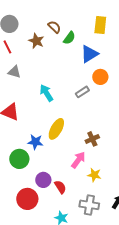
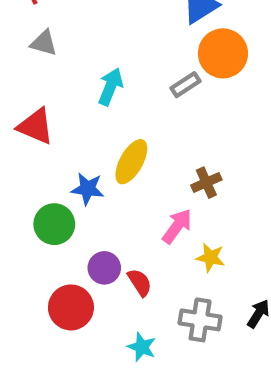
orange circle: (100, 77) -> (223, 53), size x1.5
cyan arrow: (46, 93) -> (111, 87), turned 54

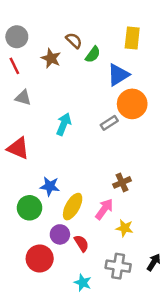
yellow ellipse: (131, 162) -> (73, 207), moved

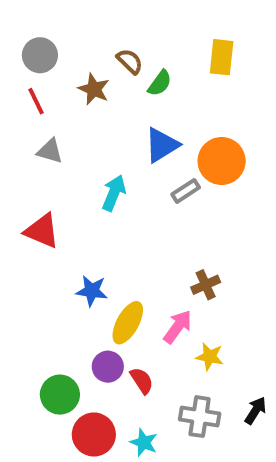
blue triangle: (118, 75) -> (162, 145), moved
green circle: (29, 208) -> (60, 395), moved
red circle: (40, 258) -> (94, 434), moved

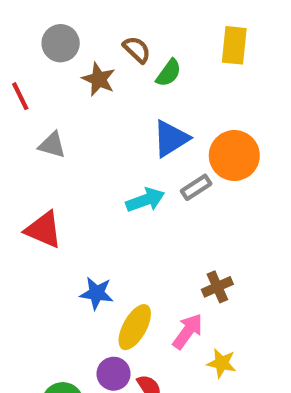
gray circle: (40, 55) -> (61, 43), moved
red line: (36, 101) -> (20, 96), moved
cyan arrow: (114, 193) -> (145, 200), moved, turned 48

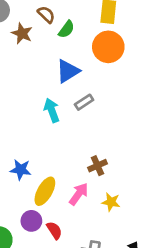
orange circle: (234, 156) -> (108, 47), moved
cyan arrow: (145, 200) -> (52, 110), turned -90
yellow star: (222, 363) -> (111, 202), moved

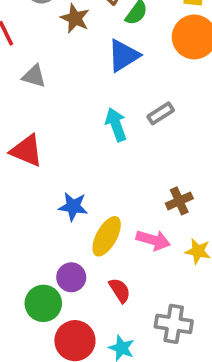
blue triangle: (68, 71) -> (123, 56), moved
pink arrow: (79, 194) -> (153, 240), turned 70
purple circle: (31, 221) -> (71, 277), moved

